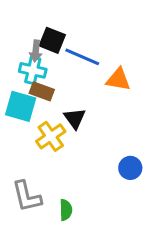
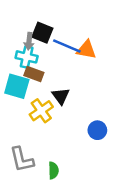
orange triangle: (118, 79) -> (86, 50), moved
blue circle: (130, 168) -> (97, 130), moved

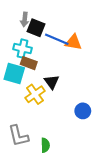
gray arrow: (29, 41) -> (25, 19), moved

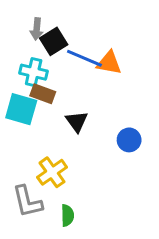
black square: (36, 28) -> (54, 41), turned 36
yellow cross: (35, 94) -> (52, 172), moved
blue circle: (83, 111) -> (129, 140), moved

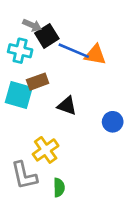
gray arrow: (37, 29) -> (32, 25), turned -72
cyan cross: (34, 72) -> (20, 51), moved
brown rectangle: (43, 94) -> (38, 82), turned -40
black triangle: (77, 121) -> (67, 106), turned -35

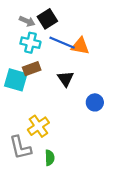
black square: (47, 36) -> (47, 19), moved
cyan cross: (20, 51) -> (30, 43), moved
black triangle: (67, 106) -> (65, 79), moved, turned 36

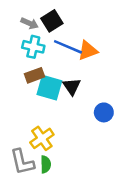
orange triangle: (80, 46) -> (88, 51), turned -30
cyan square: (16, 80) -> (49, 88), moved
green semicircle: (50, 158) -> (46, 164), moved

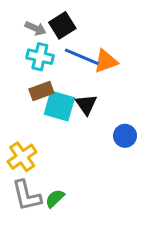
yellow cross: (42, 138) -> (22, 157), moved
green semicircle: (46, 164) -> (55, 198), turned -133

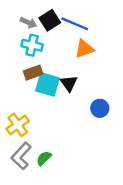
blue line: (82, 57) -> (75, 24), moved
gray L-shape: (27, 195) -> (21, 156), turned 56

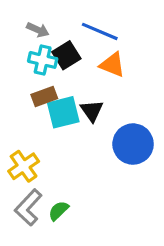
black square: (50, 20) -> (66, 55), moved
orange triangle: (84, 49) -> (112, 65), turned 42
cyan square: (47, 84) -> (63, 112), turned -30
blue circle: (100, 108) -> (133, 144), size x1.6

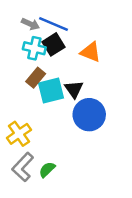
blue line: (100, 31) -> (53, 24), moved
brown rectangle: (44, 96) -> (36, 78), turned -30
blue circle: (133, 144) -> (89, 115), moved

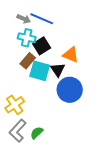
black square: (53, 44) -> (42, 46), moved
orange triangle: (90, 52) -> (71, 55), moved
cyan square: (51, 90) -> (40, 71), turned 30

